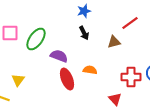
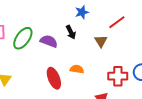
blue star: (84, 11) -> (82, 12), moved
brown triangle: (114, 42) -> (101, 41), turned -48
purple semicircle: (59, 56) -> (49, 41), moved

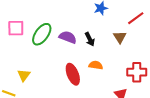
black arrow: (71, 32) -> (90, 39), moved

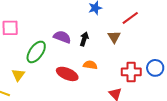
green ellipse: (42, 34) -> (36, 52), moved
black arrow: (90, 39) -> (84, 39), turned -136
red ellipse: (73, 74) -> (67, 74), turned -45

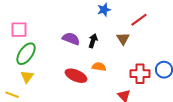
green ellipse: (36, 52) -> (26, 54), moved

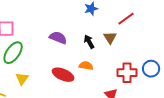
black arrow: (93, 41) -> (89, 42), moved, turned -48
yellow triangle: (27, 77) -> (22, 79), moved

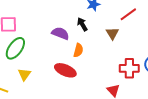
black arrow: (89, 42) -> (82, 24), moved
orange semicircle: (86, 66) -> (78, 50), moved, turned 96

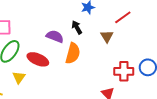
orange semicircle: (78, 50) -> (73, 53), size x1.5
red ellipse: (65, 70) -> (38, 59), moved

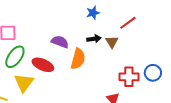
black arrow: (77, 27) -> (94, 39), moved, turned 112
yellow triangle: (19, 77) -> (24, 83), size x1.5

